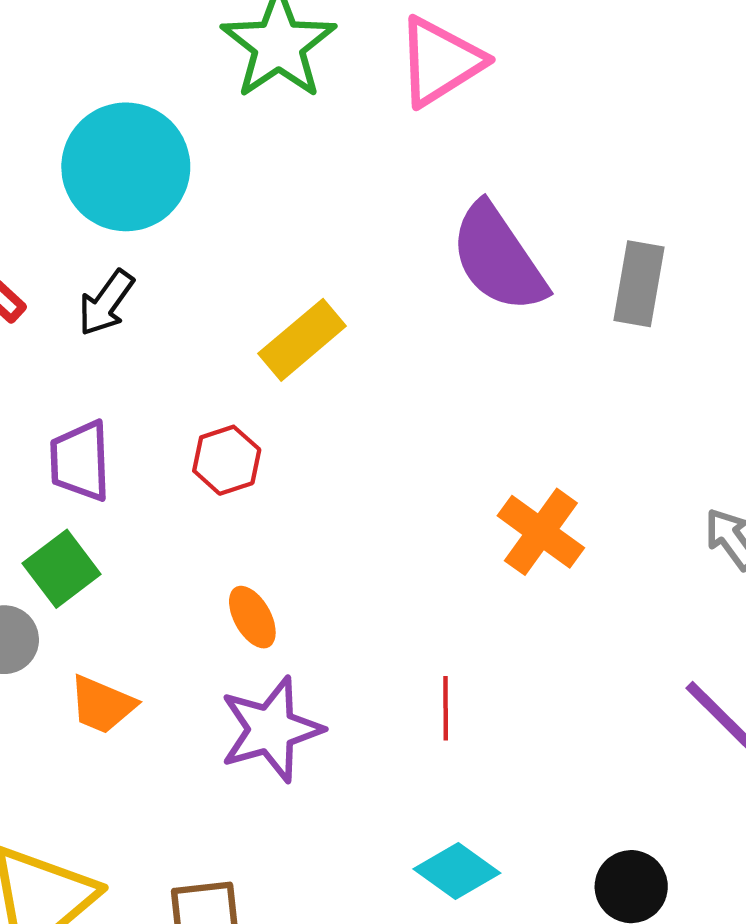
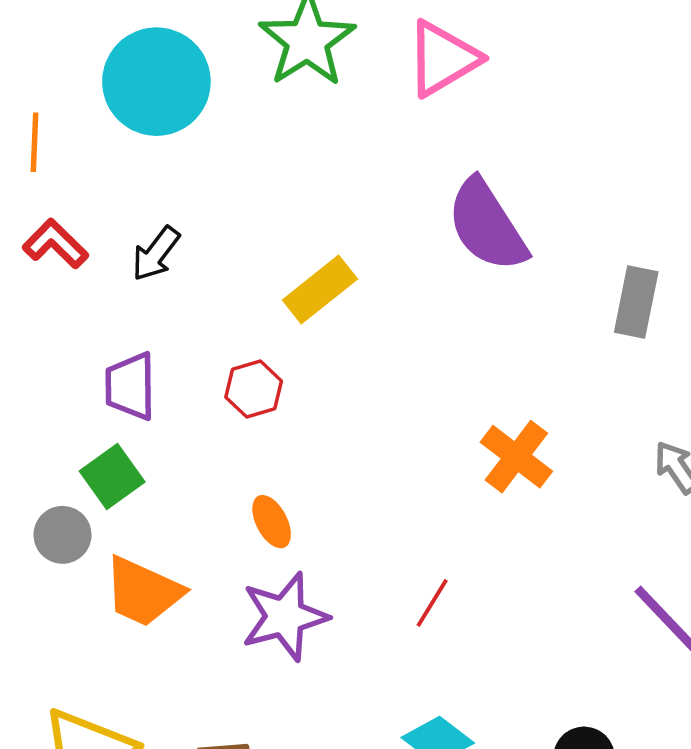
cyan circle: (126, 167) -> (156, 82), moved
gray rectangle: (639, 284) -> (636, 302), moved
orange trapezoid: (102, 705) -> (143, 592), size x1.4
red line: (446, 708) -> (432, 603), turned 30

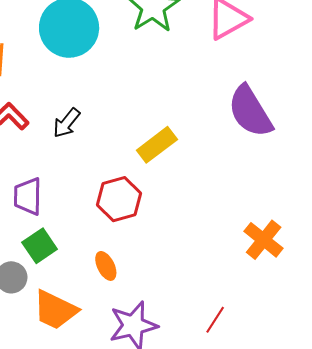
purple trapezoid: (130, 386) -> (28, 196), moved
red hexagon: (254, 389) -> (119, 199), size x1.4
orange ellipse: (272, 522) -> (106, 266), moved

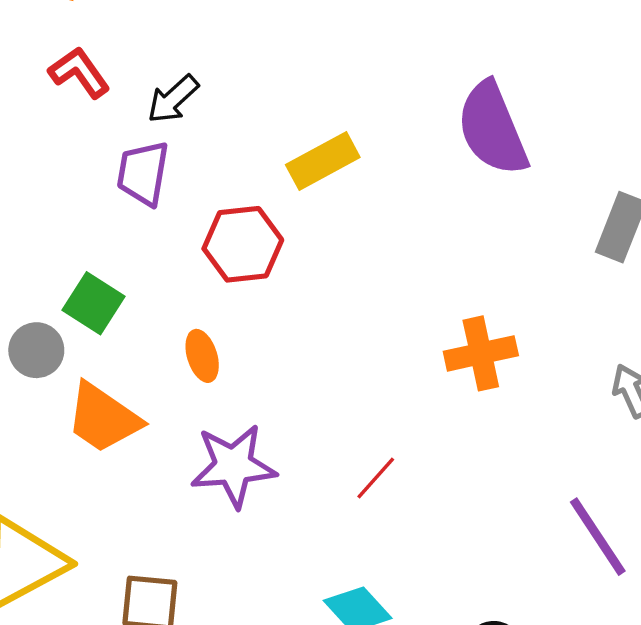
purple trapezoid: (28, 196) -> (143, 173), moved
orange cross: (264, 240) -> (481, 353), turned 30
green square: (40, 246) -> (93, 303), turned -32

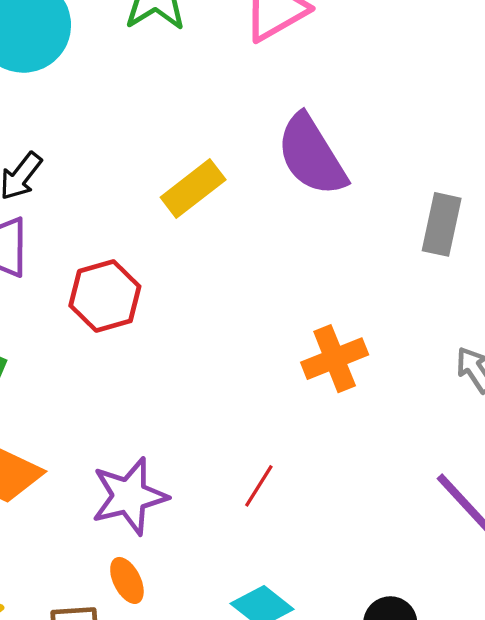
yellow rectangle: (323, 161) -> (193, 189), moved
orange ellipse: (202, 356) -> (127, 580), moved

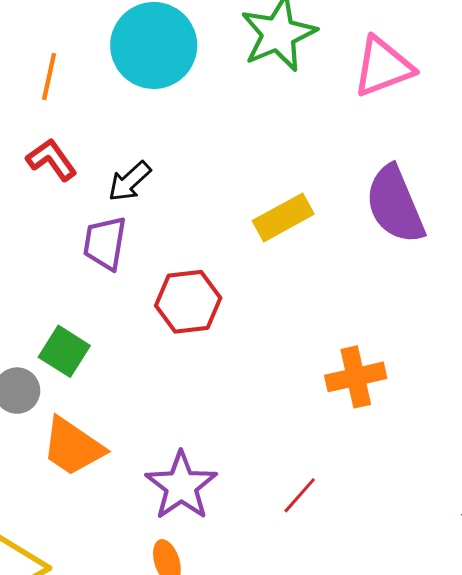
orange cross: (335, 359) -> (356, 377), moved
purple star: (129, 496) -> (181, 486), turned -30

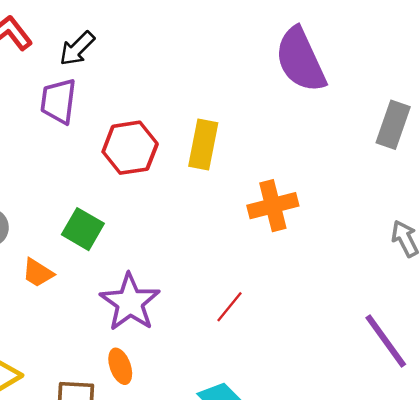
yellow rectangle: (283, 217) -> (203, 145), moved, turned -48
green square: (64, 351) -> (83, 229), moved
orange trapezoid: (73, 447) -> (38, 273), size x0.6

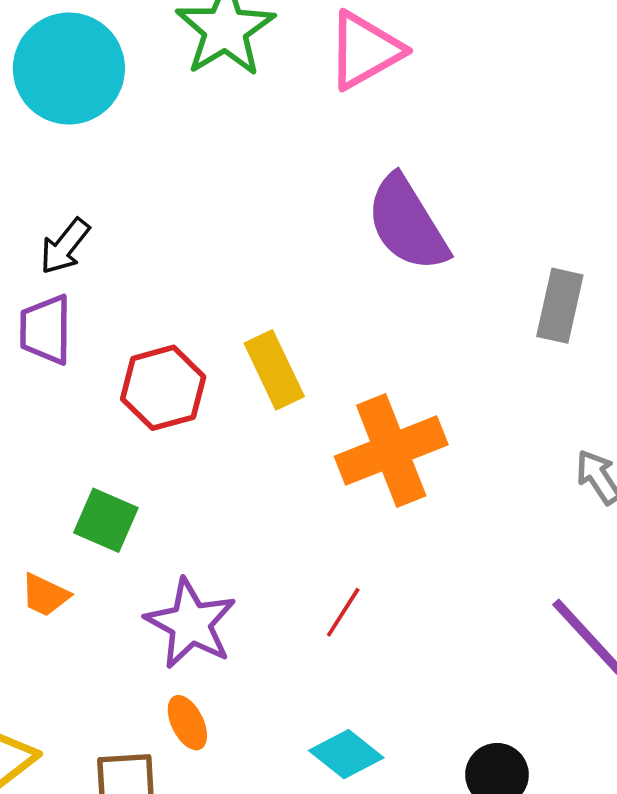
yellow rectangle: (203, 145) -> (274, 370), turned -30
orange cross: (273, 206) -> (391, 450), size x1.4

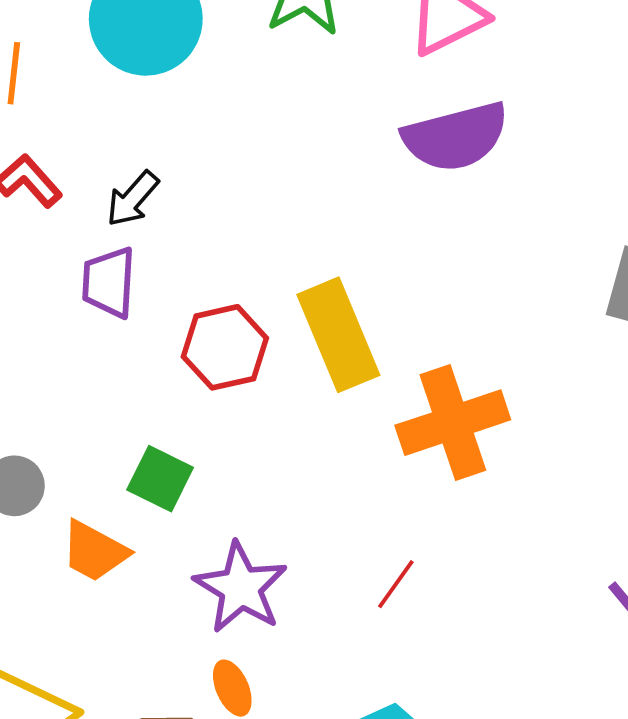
purple semicircle: (407, 223) -> (456, 137), moved, turned -76
yellow rectangle: (274, 370) -> (338, 335), size x1.4
orange trapezoid: (45, 595) -> (95, 551), size x1.4

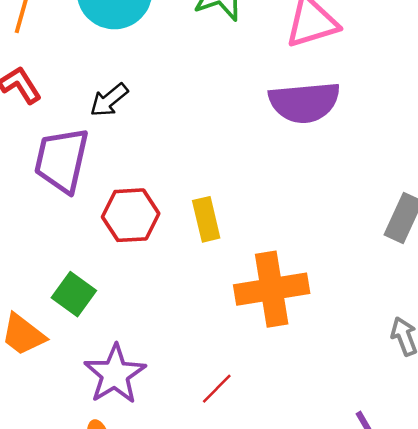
black arrow: (133, 199) -> (109, 100), moved
purple trapezoid: (109, 282) -> (62, 160), size x1.4
yellow rectangle: (338, 335) -> (206, 219), size x0.6

